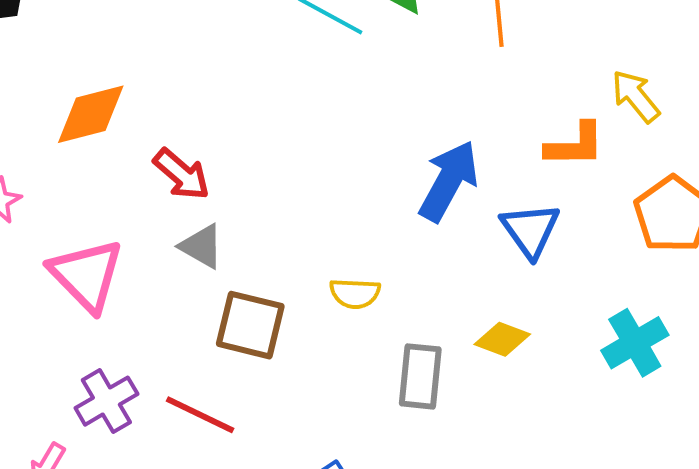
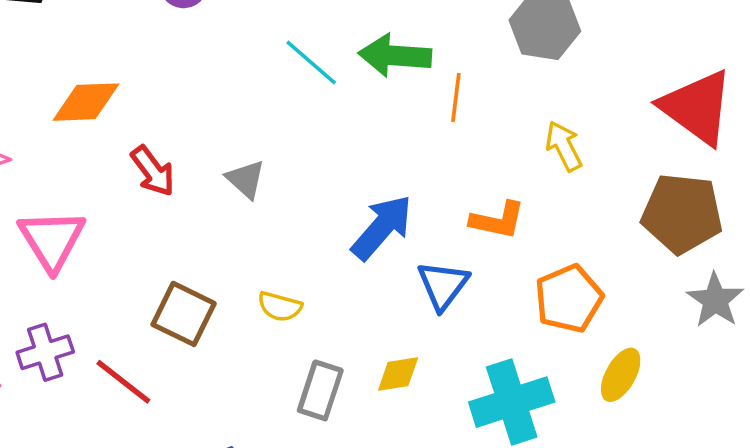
yellow arrow: (636, 96) -> (564, 146), moved
gray triangle: (201, 246) -> (246, 179), moved
yellow diamond: (502, 339) -> (398, 374), turned -42
cyan cross: (635, 343) -> (512, 402), size x1.4

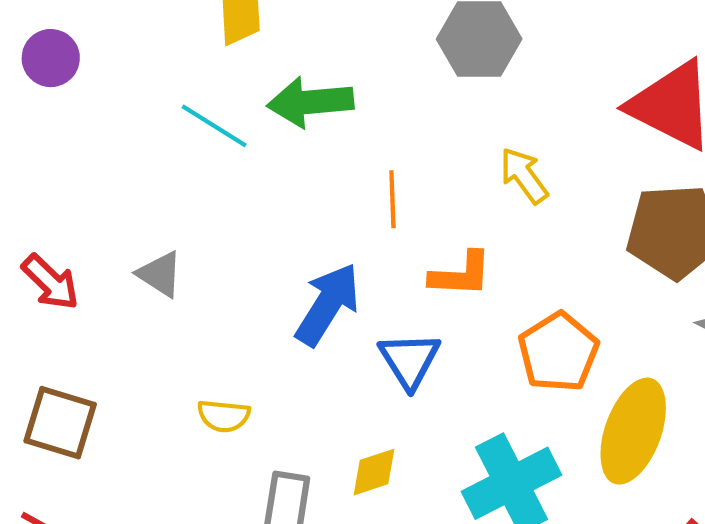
orange line: (456, 97) -> (392, 199), moved
brown square: (184, 314) -> (60, 423), moved
yellow ellipse: (621, 375) -> (633, 431), size x1.6

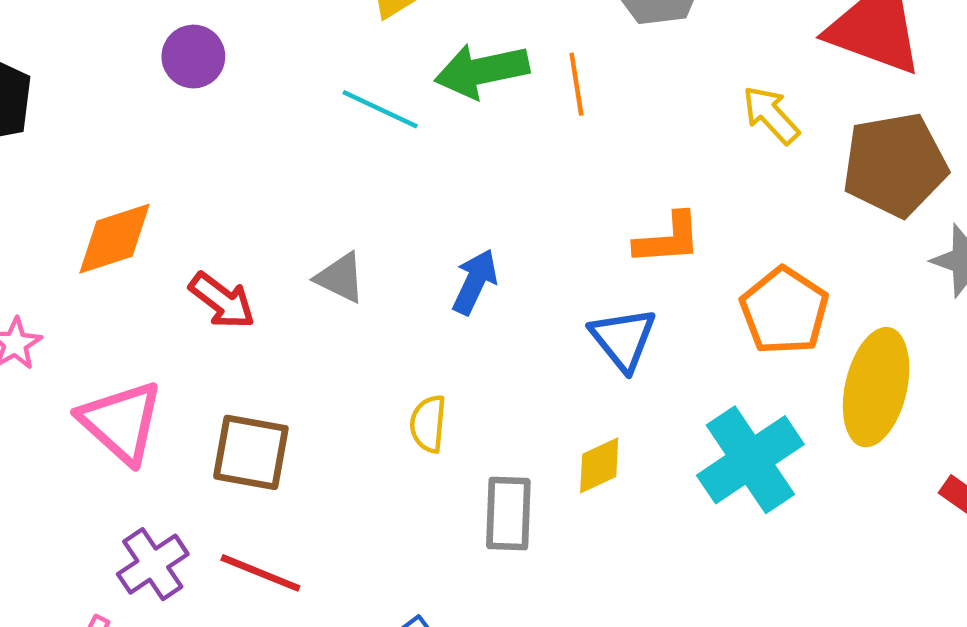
yellow arrow: (524, 176) -> (771, 115), moved
orange line: (392, 199) -> (576, 84), moved
blue arrow: (328, 304) -> (475, 282), moved, size x0.7
yellow semicircle: (224, 416) -> (428, 424), turned 96

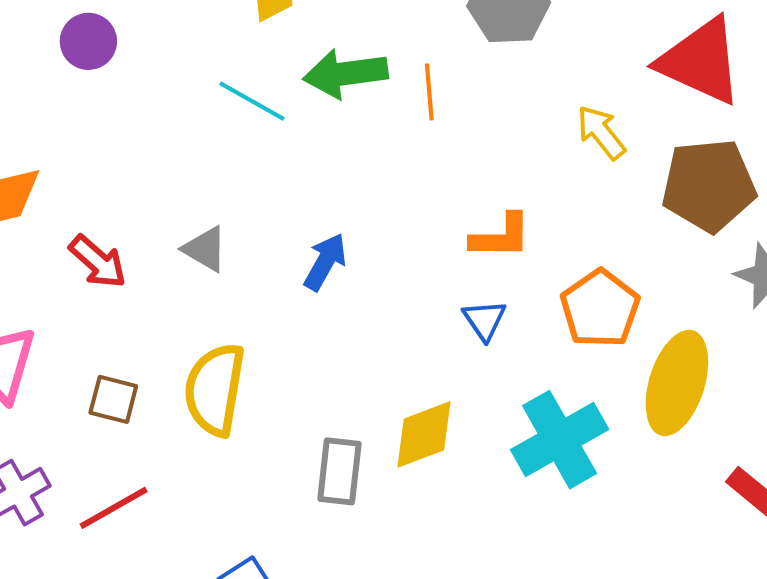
blue triangle: (623, 339) -> (484, 320), moved, size x0.7
yellow semicircle: (428, 424) -> (215, 389), moved, size x1.8
brown square: (251, 452) -> (113, 399), size x0.7
yellow diamond: (599, 465) -> (424, 434), size x1.4
red line: (260, 573) -> (114, 508), turned -56

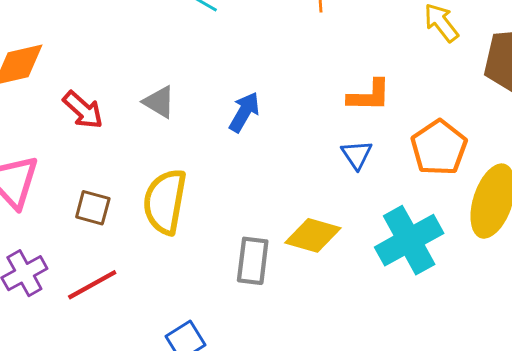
yellow diamond: (424, 434) -> (313, 235), turned 36

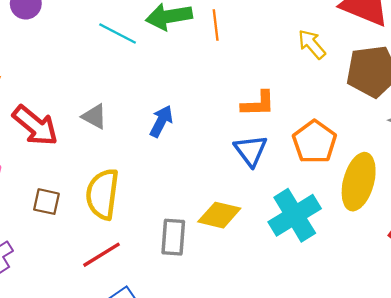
red arrow: (83, 110) -> (35, 126), size x1.4
blue triangle: (357, 155) -> (251, 150), size x1.4
red line: (92, 285) -> (101, 255), moved

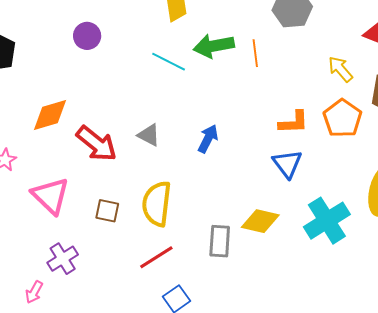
orange pentagon: (315, 142) -> (342, 118), moved

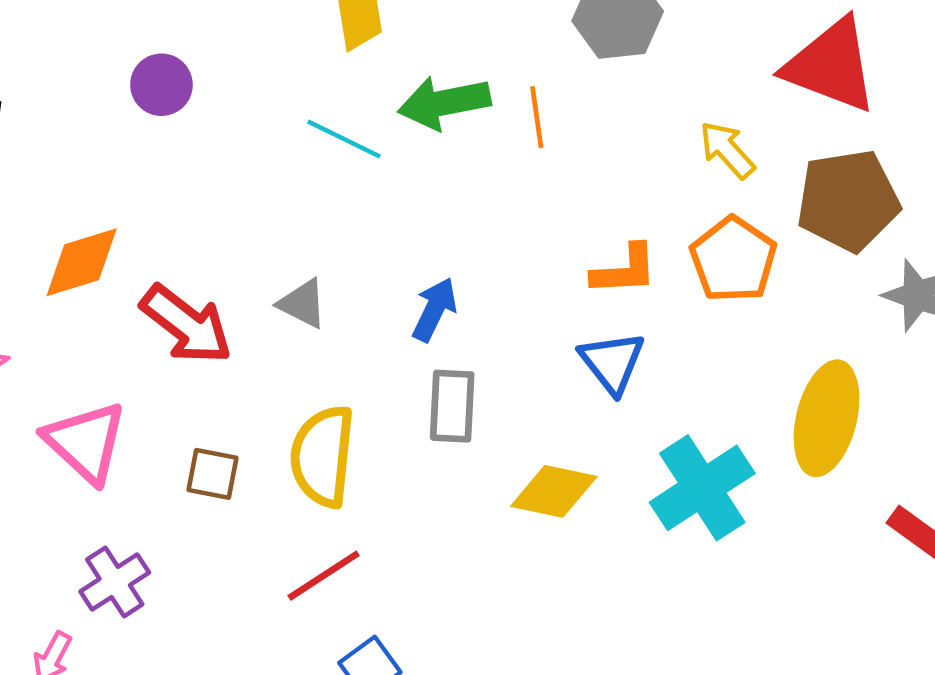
gray rectangle: (220, 241) -> (452, 406), moved

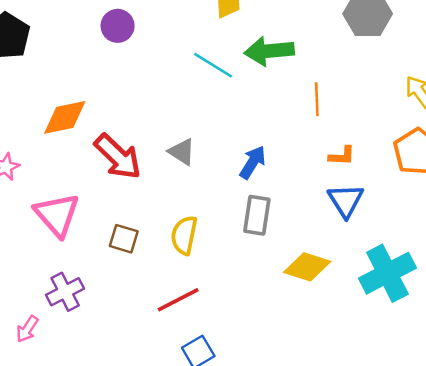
orange line: (537, 117) -> (317, 99), moved
orange L-shape: (624, 270) -> (342, 156), moved, size x0.7
yellow semicircle: (323, 456) -> (184, 235), size x0.7

